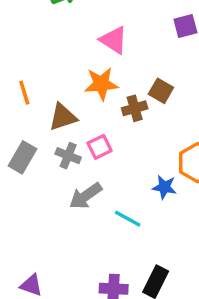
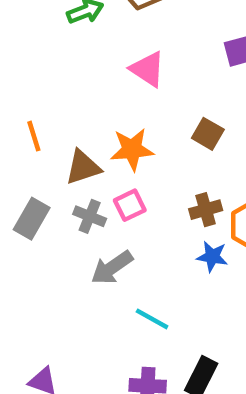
orange star: (101, 84) -> (132, 149), moved
brown cross: (135, 108) -> (206, 210), moved
cyan line: (128, 219) -> (152, 319), moved

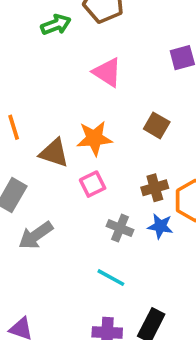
brown triangle: (83, 167) -> (54, 153), turned 36
gray cross: (90, 216) -> (120, 228), moved
gray arrow: (112, 268) -> (36, 235), moved

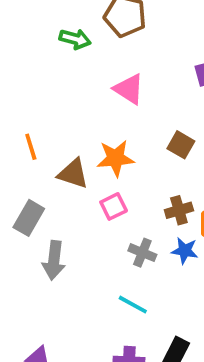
green arrow: (56, 25) -> (75, 39), turned 36
gray arrow: (36, 235) -> (54, 260), turned -48

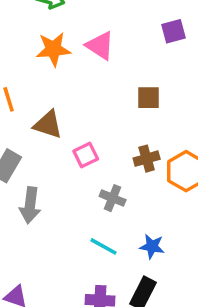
brown square: (181, 145) -> (148, 98), turned -30
orange star: (115, 158) -> (53, 49), moved
blue star: (185, 251) -> (152, 246), moved

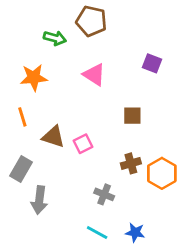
purple square: (173, 31) -> (152, 63), turned 36
orange star: (53, 49) -> (34, 77), moved
pink square: (86, 155) -> (83, 144), moved

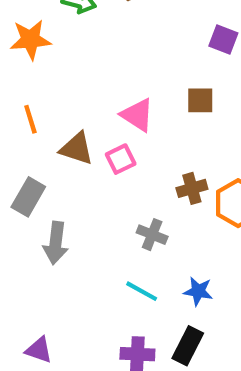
pink triangle: (94, 75) -> (137, 115), moved
orange star: (34, 77) -> (30, 40), moved
brown square: (132, 116) -> (200, 100), moved

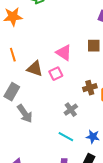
gray cross: (152, 235) -> (71, 110), turned 32
gray arrow: (56, 243) -> (25, 114), turned -42

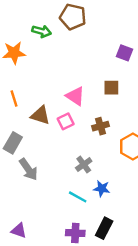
brown cross: (90, 88) -> (100, 126), moved
blue star: (93, 137) -> (102, 189), moved

